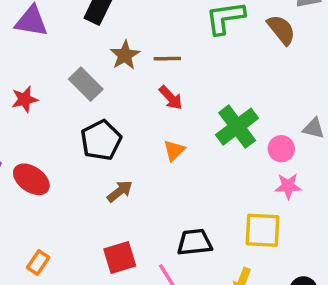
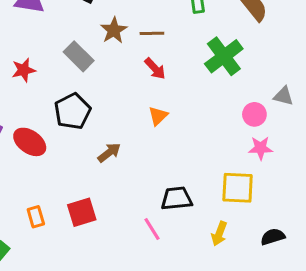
green cross: (237, 127) -> (224, 56), moved
black pentagon: (101, 140) -> (72, 111), moved
red square: (120, 258) -> (82, 212), moved
orange rectangle: (38, 263) -> (36, 217), turned -50

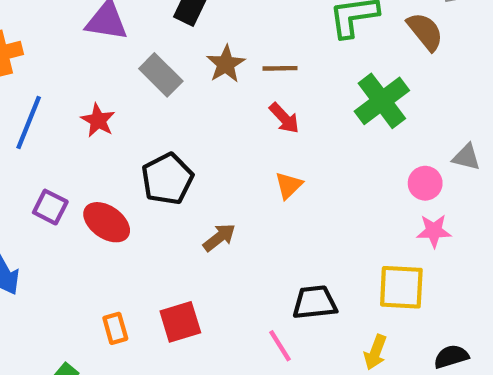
gray rectangle: (79, 56) -> (161, 75), moved
red star: (24, 70) -> (98, 120), turned -30

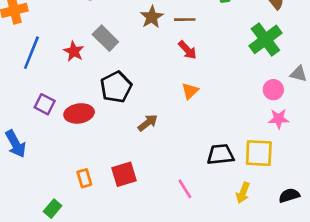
gray rectangle: (161, 75) -> (105, 38), moved
green cross: (382, 101) -> (265, 39), moved
red ellipse: (107, 222) -> (79, 113), turned -44
black trapezoid: (315, 302) -> (220, 154), moved

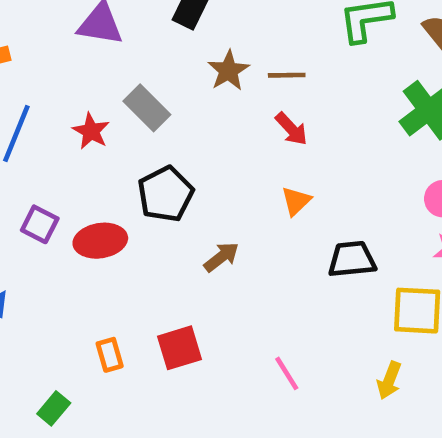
black trapezoid: (220, 154) -> (352, 259), moved

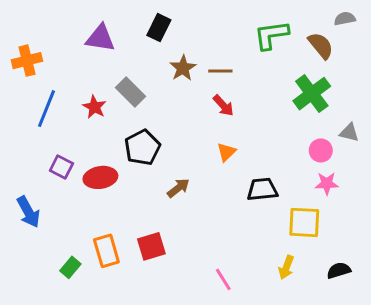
orange rectangle: (110, 355) -> (106, 251), size x1.5
pink line: (287, 373) -> (223, 279), moved
green rectangle: (54, 408) -> (70, 267), moved

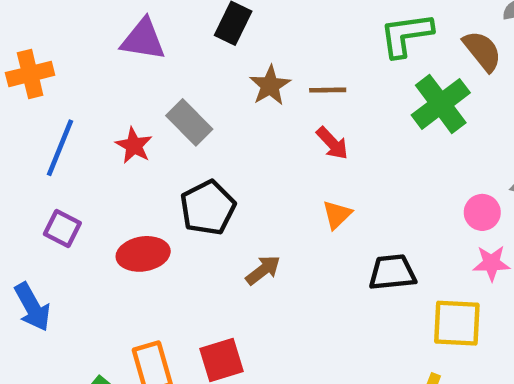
green cross: (312, 94) -> (441, 104), moved
purple square: (61, 167) -> (62, 229), moved

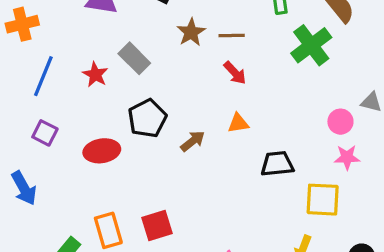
orange triangle: (337, 215) -> (238, 123), turned 35
brown arrow: (263, 270) -> (193, 141), moved

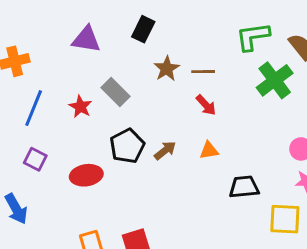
brown arrow: (193, 141) -> (165, 150), moved

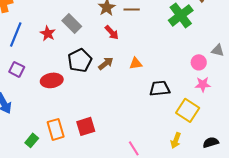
red arrow: (206, 105) -> (112, 32), moved
yellow square: (285, 219) -> (188, 110), turned 30

